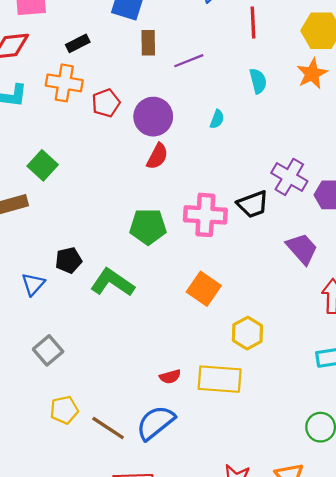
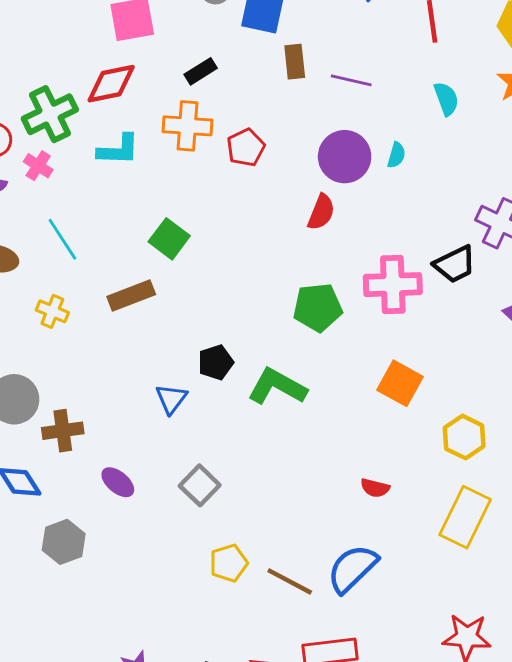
purple line: (189, 61) -> (351, 80), turned 40
purple circle: (153, 117) -> (345, 157), moved
red semicircle: (170, 377) -> (375, 488), moved, turned 35
yellow rectangle: (220, 379) -> (465, 517), moved, turned -63

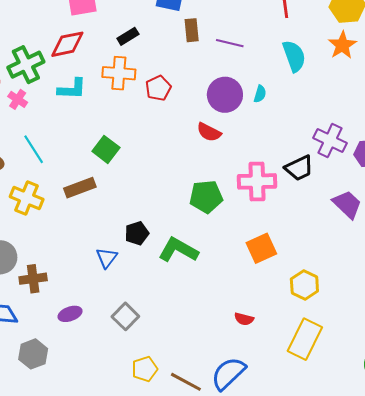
cyan semicircle: (446, 99) -> (294, 56), size x1.4
red semicircle: (321, 212) -> (209, 132), turned 95
yellow cross: (52, 311) -> (27, 198), size x1.5
orange square: (400, 383) -> (261, 248), turned 36
purple ellipse: (118, 482) -> (70, 314), turned -60

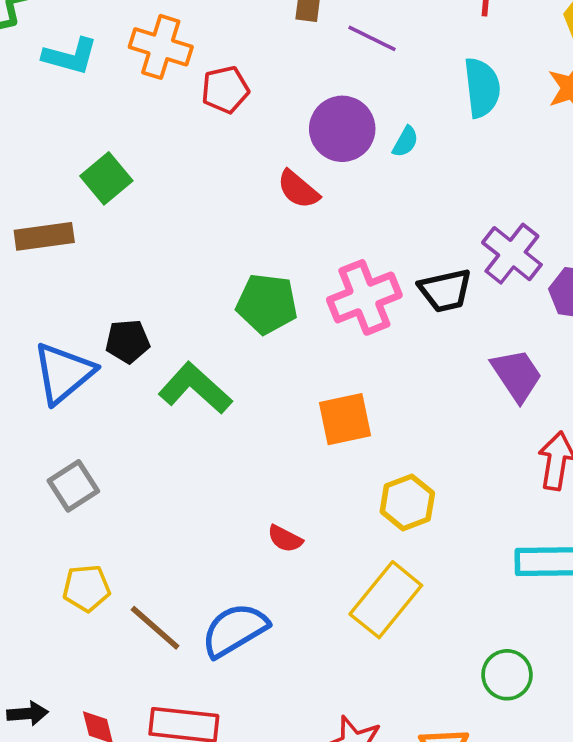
pink cross: (257, 181) -> (364, 297), turned -33
blue triangle: (107, 258) -> (64, 373), size x1.6

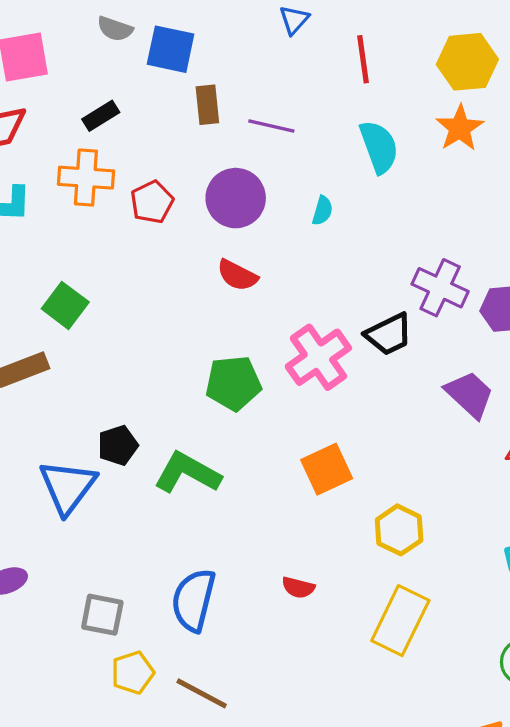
purple circle: (342, 129) -> (236, 198), moved
gray square: (73, 486) -> (102, 615), moved, turned -33
blue semicircle: (235, 630) -> (193, 600), moved, turned -32

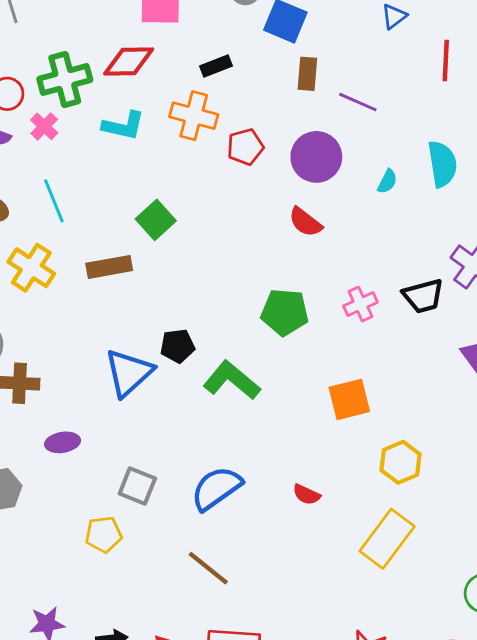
cyan semicircle: (379, 147) -> (442, 164), moved
pink cross: (318, 357) -> (360, 304), size x0.6
blue semicircle: (193, 600) -> (216, 488), turned 30
yellow pentagon: (133, 673) -> (104, 534), moved

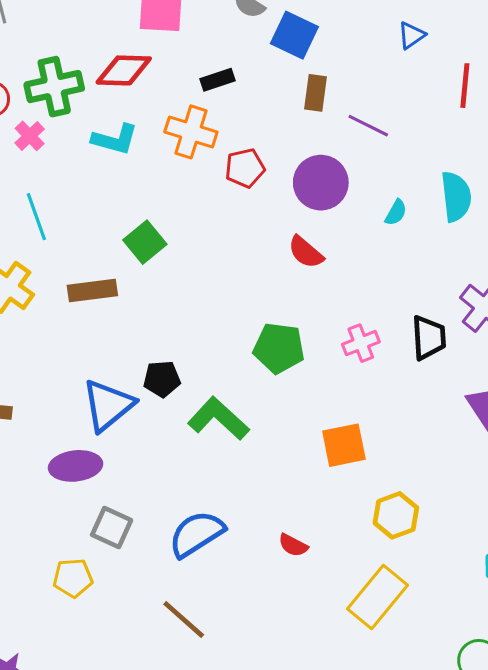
black trapezoid: (423, 296) -> (429, 338), turned -81
purple ellipse: (63, 442) -> (76, 466), moved, size x1.4

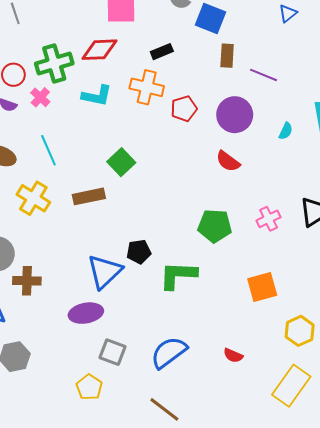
green L-shape: (218, 419) -> (178, 275), turned -36
yellow pentagon: (73, 578) -> (89, 387), turned -30

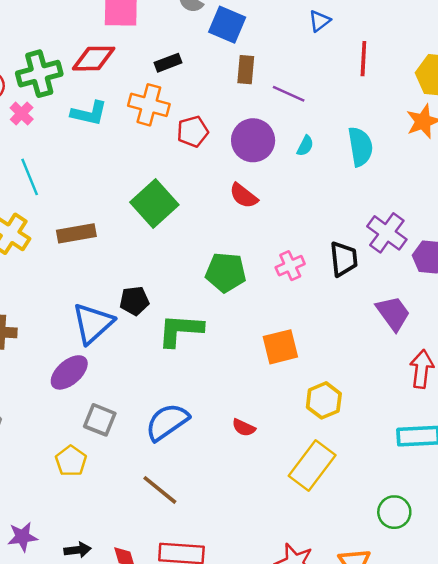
cyan semicircle: (286, 131) -> (305, 146), moved
green square: (121, 162) -> (154, 204), moved, size x1.4
purple ellipse: (86, 313) -> (69, 372), turned -32

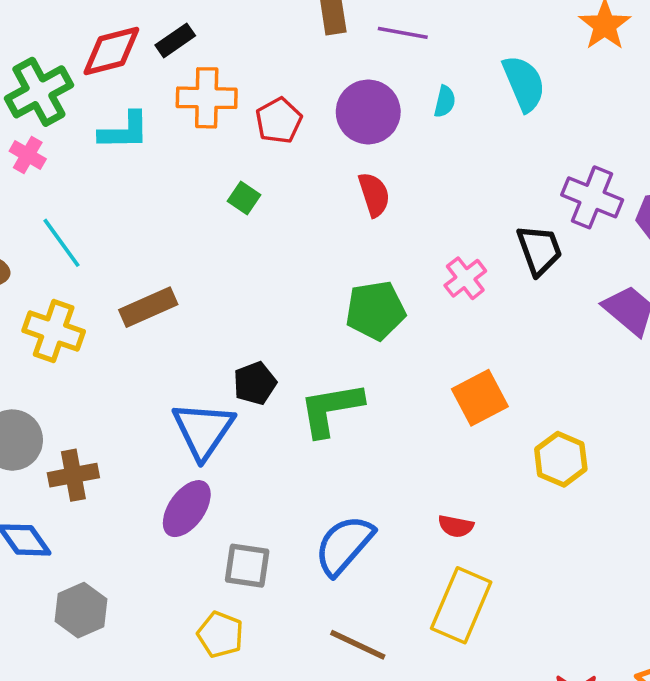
black rectangle: (168, 63) -> (175, 40), moved
red semicircle: (244, 196) -> (374, 195), turned -132
green square: (154, 204) -> (244, 198), moved, size x0.5
yellow rectangle: (312, 465) -> (461, 605), moved

